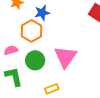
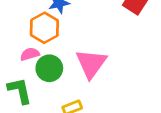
pink semicircle: (11, 50) -> (30, 54), moved

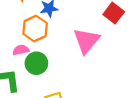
pink triangle: (91, 64) -> (86, 41), moved

